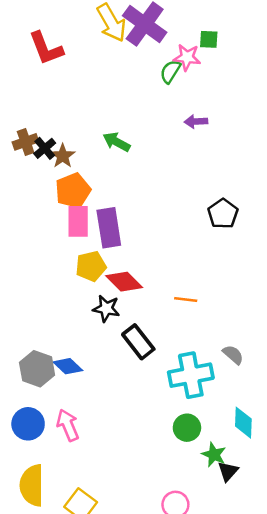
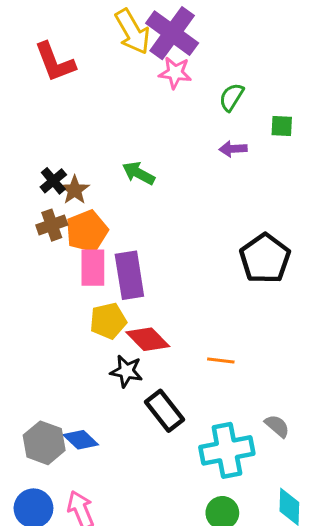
green square: (209, 39) -> (282, 126), moved
pink star: (187, 57) -> (175, 73), moved
green semicircle: (170, 71) -> (231, 97), moved
brown cross: (26, 142) -> (52, 225), moved
black pentagon: (223, 214) -> (265, 259), size x1.4

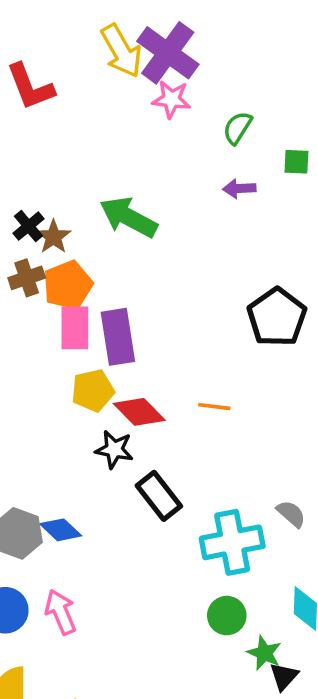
green arrow: (139, 173) -> (129, 217), size x1.5
orange line: (221, 361) -> (214, 407), moved

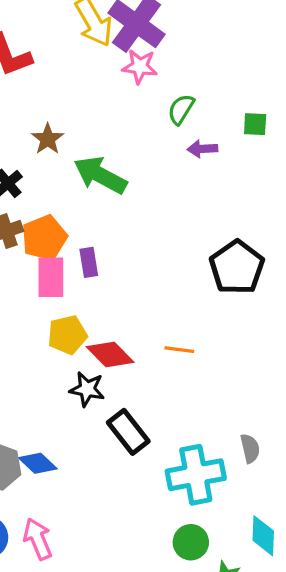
green semicircle: (238, 128) -> (181, 109), moved
brown star: (53, 237) -> (48, 139), moved
purple rectangle: (118, 337) -> (89, 262), moved, size x0.6
gray semicircle: (291, 514) -> (250, 448), turned 36

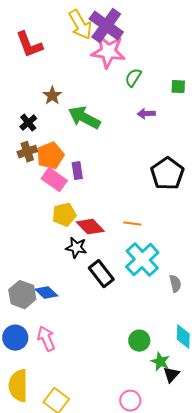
pink star: (140, 66) -> (108, 52), size x1.6
purple arrow: (202, 149) -> (146, 114), moved
pink rectangle: (51, 277) -> (54, 180), turned -55
cyan cross: (196, 475) -> (142, 260), moved, turned -32

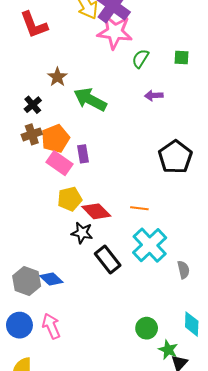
green square: (178, 87) -> (181, 58), moved

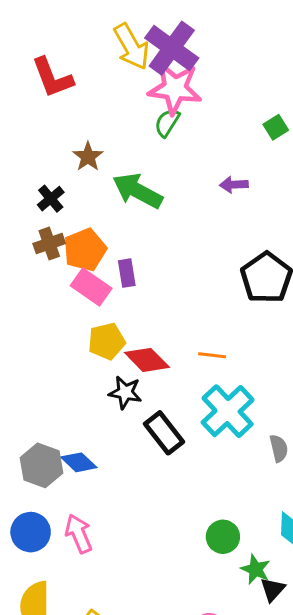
green square: (181, 58) -> (276, 127), turned -35
green semicircle: (140, 59) -> (167, 123), moved

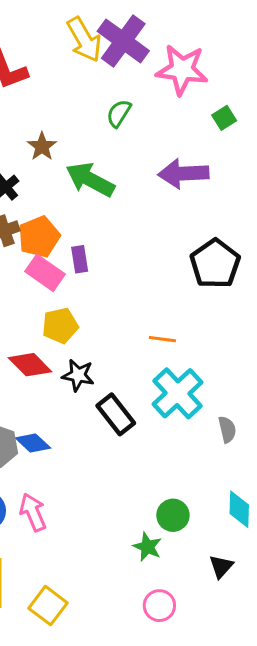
pink star: (175, 88) -> (182, 70), moved
purple arrow: (234, 185) -> (184, 174), size x1.8
red diamond: (147, 360) -> (30, 365), moved
green star: (256, 569) -> (147, 547), moved

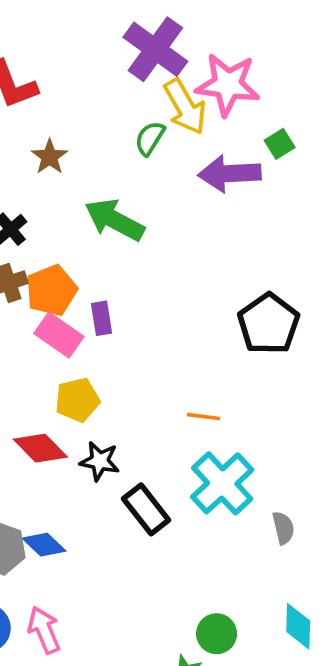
yellow arrow: (84, 40) -> (185, 107), moved
brown star: (42, 146) -> (50, 157), moved
purple arrow: (184, 174) -> (230, 174), moved

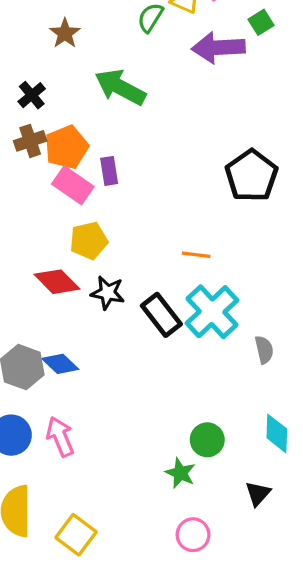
black rectangle: (146, 509) -> (161, 315), moved

